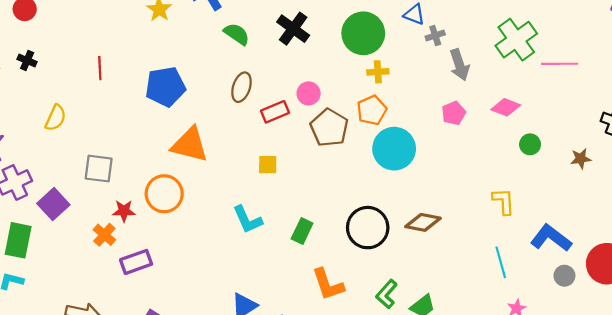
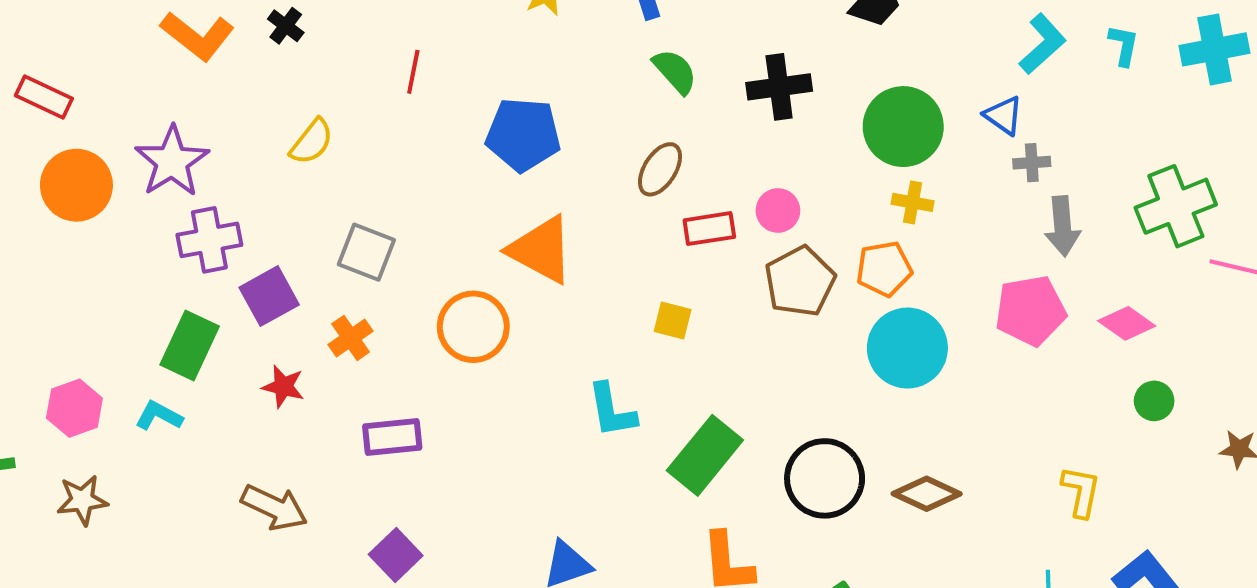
black cross: (293, 29) -> (779, 87), turned 32
pink pentagon: (454, 113) -> (1030, 311), size x1.6
red star: (124, 211) -> (283, 387), moved
green rectangle: (302, 231) -> (705, 455), size x1.6
orange cross: (104, 235) -> (351, 338), moved

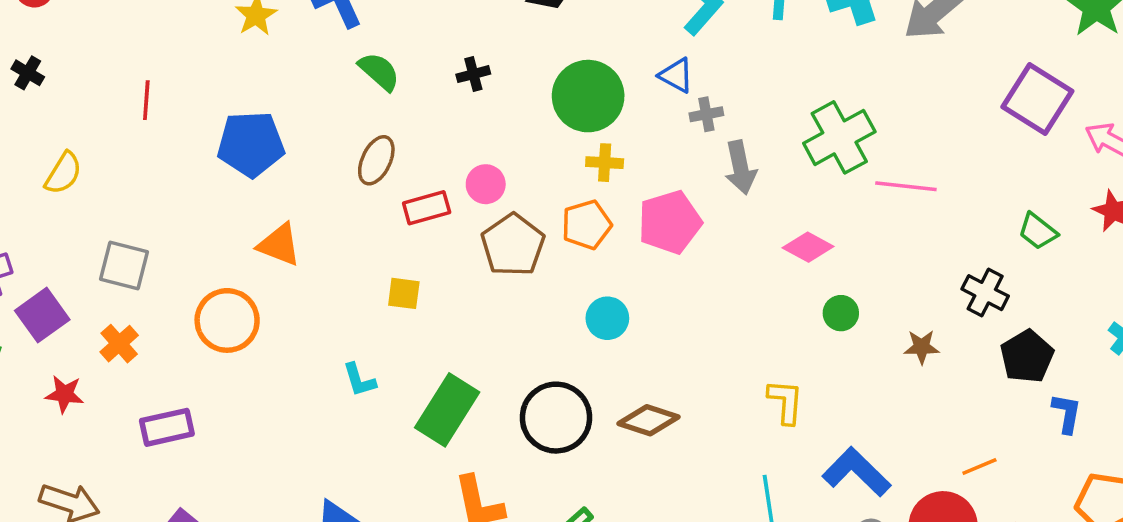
black cross: (779, 87) -> (473, 74), size x0.6
orange triangle: (541, 250) -> (279, 245), size x0.7
pink pentagon: (1030, 311) -> (670, 222), moved
cyan circle: (907, 348) -> (607, 318), moved, size x0.6
cyan L-shape: (612, 410) -> (359, 380), size x0.7

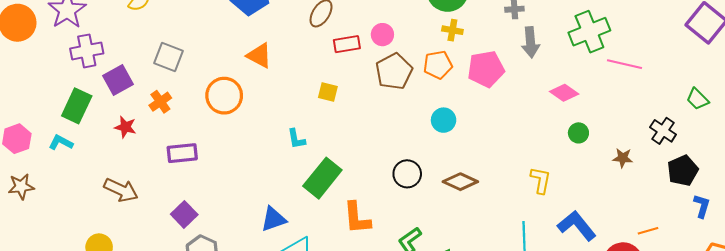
green rectangle: (447, 410) -> (322, 178), moved
black circle: (556, 418) -> (407, 174), size x0.7

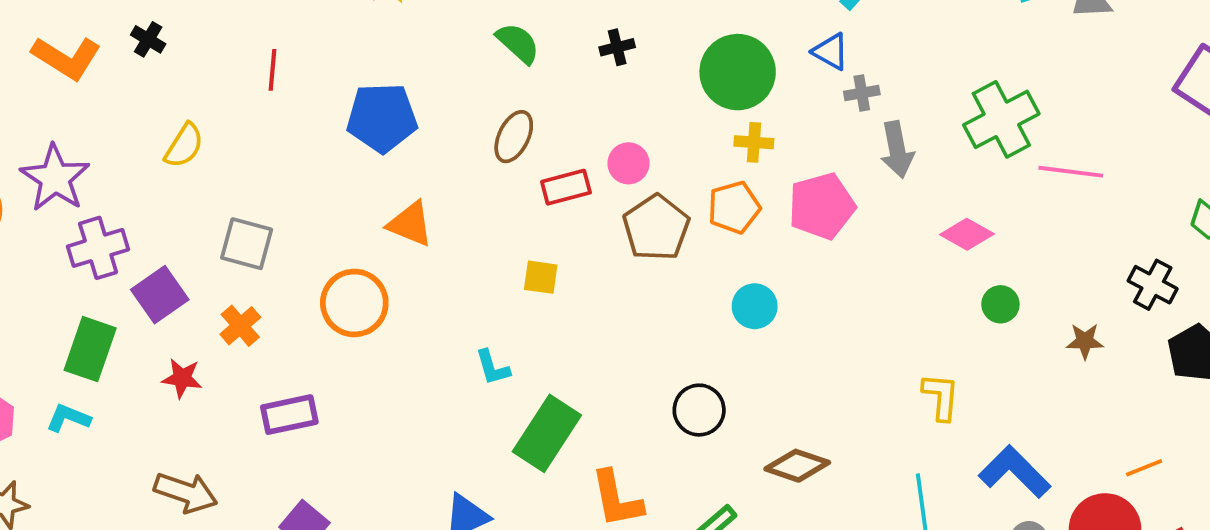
brown diamond: (460, 182) -> (797, 466), moved

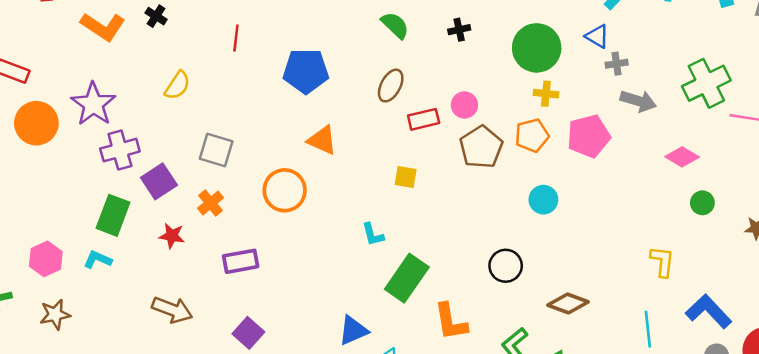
gray arrow: (897, 150) -> (638, 101), turned -64

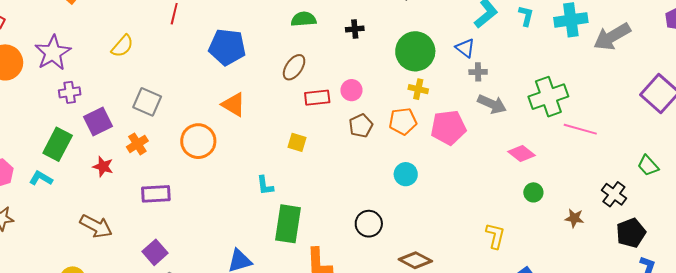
green semicircle: (395, 25) -> (304, 19), turned -55
brown pentagon: (481, 147) -> (361, 126), size x0.7
purple cross: (120, 150) -> (70, 92), size x0.7
green rectangle: (407, 278) -> (288, 224), turned -33

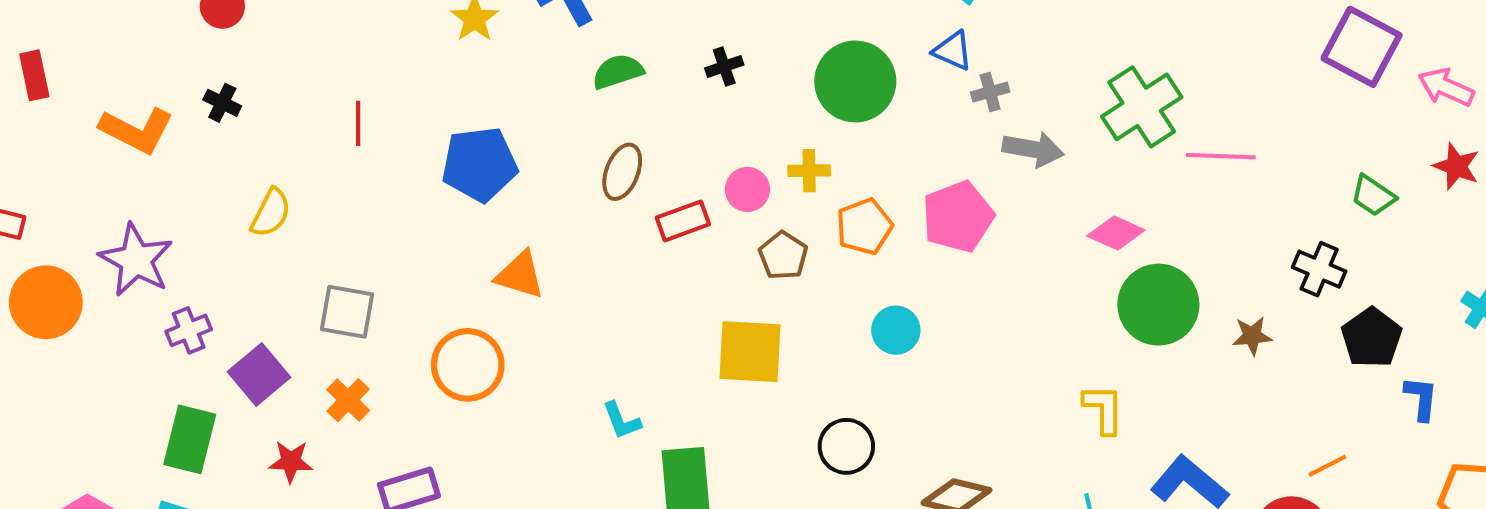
yellow cross: (418, 89) -> (809, 171), moved
yellow square: (297, 142) -> (750, 352), moved, size x1.8
green circle: (533, 192) -> (1158, 305), size x2.0

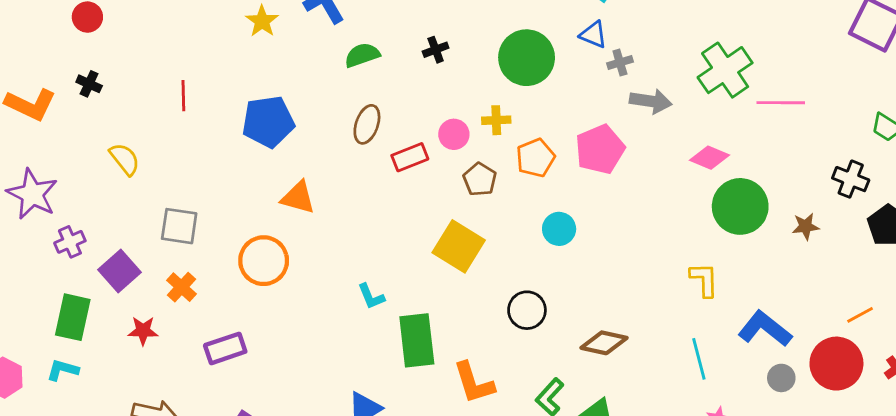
yellow semicircle: (271, 213) -> (125, 159), turned -64
yellow square: (750, 352) -> (459, 246), turned 30

